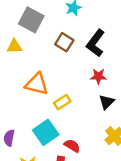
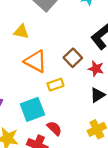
brown square: (64, 42) -> (73, 58), moved
yellow triangle: (14, 46) -> (21, 32), moved

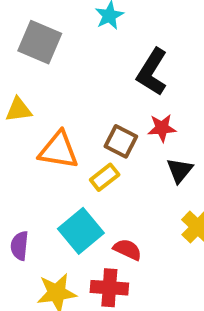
brown square: (73, 58) -> (121, 141), moved

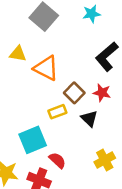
orange triangle: (59, 150) -> (46, 68), moved
black triangle: (180, 170) -> (89, 119), moved, turned -42

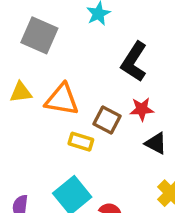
yellow rectangle: (57, 112) -> (81, 142), moved, turned 54
black triangle: (89, 119) -> (156, 143), moved

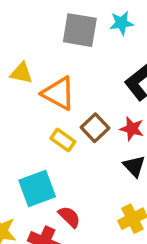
gray square: (39, 35) -> (80, 30), moved, turned -33

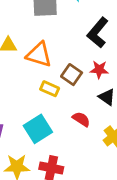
red semicircle: (69, 217) -> (81, 119), moved

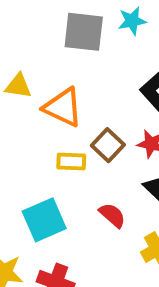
yellow rectangle: (50, 89) -> (71, 161), turned -30

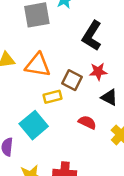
cyan square: (44, 220) -> (34, 125), moved

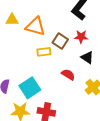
cyan square: (34, 125) -> (30, 88), moved

